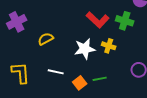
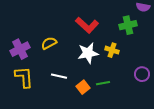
red L-shape: (98, 20) -> (87, 25), moved
green cross: (125, 21) -> (128, 25), turned -30
purple cross: (17, 22) -> (20, 49), moved

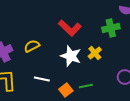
yellow cross: (112, 50) -> (95, 53), turned 32
white star: (88, 53) -> (71, 56), turned 30

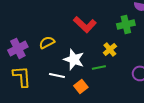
white star: (71, 56) -> (74, 59), moved
green line: (86, 86) -> (99, 67), moved

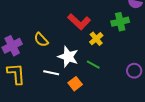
yellow semicircle: (47, 42) -> (41, 40), turned -105
yellow cross: (110, 49) -> (96, 39), moved
green line: (99, 67) -> (93, 65), turned 40

